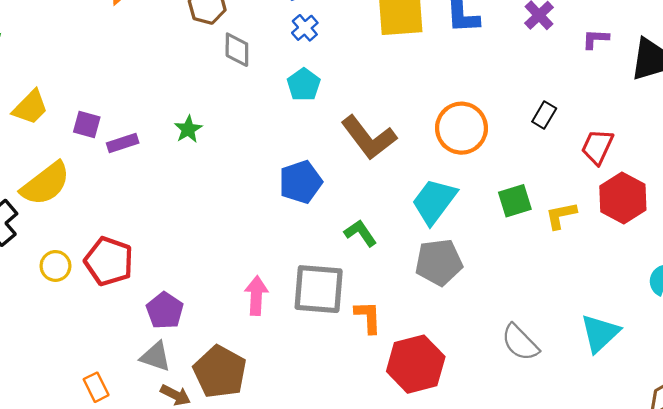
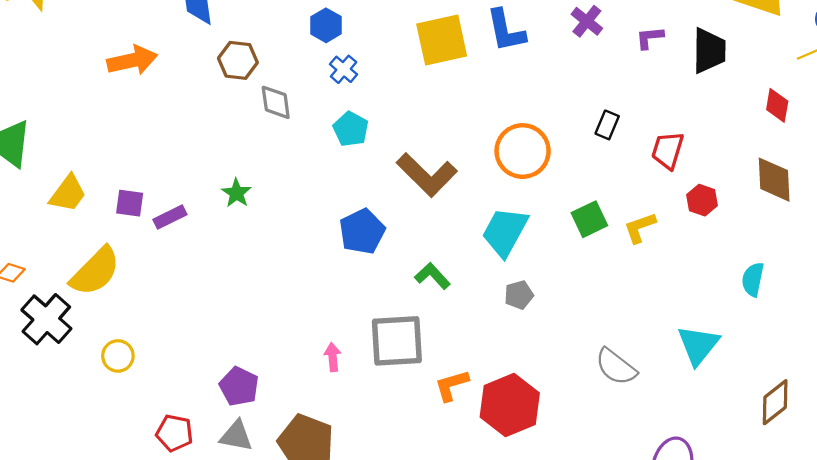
red hexagon: (623, 198) -> (702, 200), size x0.6
red pentagon: (109, 261) -> (174, 433), moved, size x0.7
gray pentagon: (439, 262) -> (519, 295), size x0.6
pink arrow: (256, 296) -> (333, 357), size x0.7
orange L-shape: (368, 317) -> (452, 385), moved, turned -96

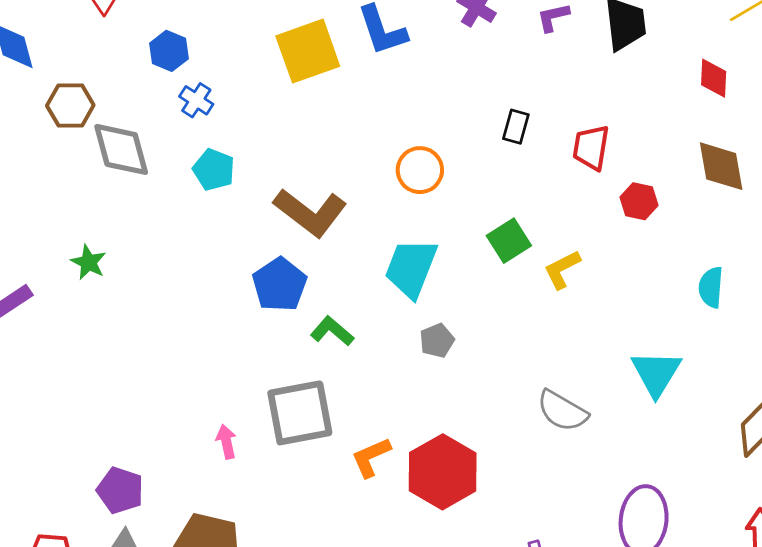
gray diamond: (276, 102) -> (121, 149), size x1.4
orange circle: (523, 151) -> (420, 170), size x0.7
yellow L-shape: (640, 228) -> (562, 269), moved
blue pentagon: (362, 231) -> (280, 285), moved

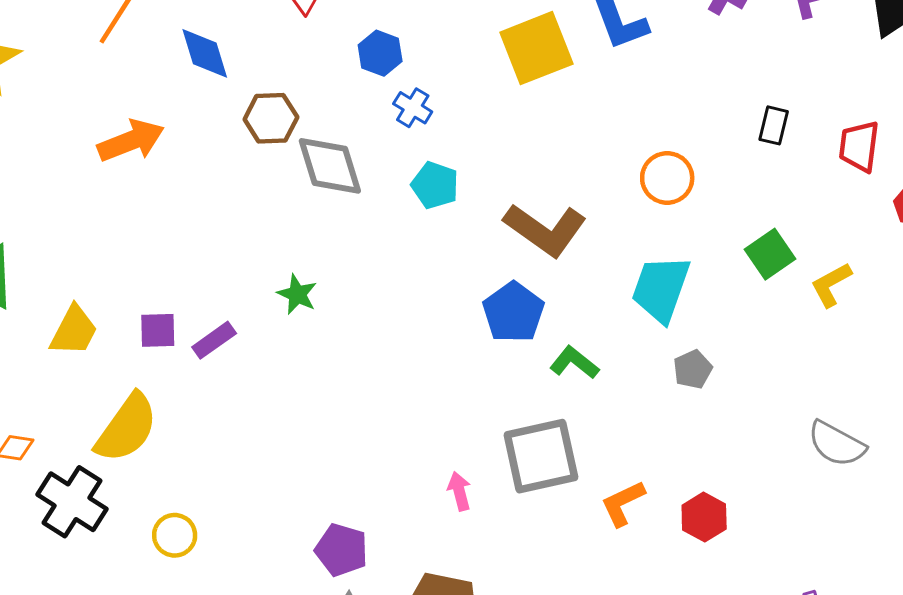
red hexagon: (443, 472) -> (704, 517), size x0.6

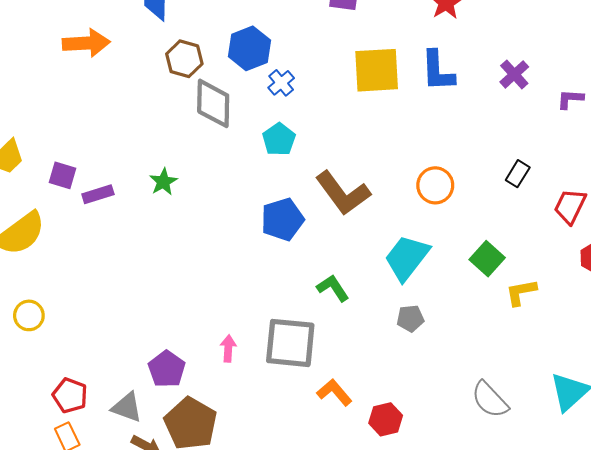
blue hexagon: (380, 53) -> (249, 48), moved, size x1.4
green square: (770, 254) -> (487, 259), turned -32
blue pentagon: (513, 312) -> (282, 219), moved
orange L-shape: (623, 503) -> (334, 392), turned 57
purple pentagon: (342, 550) -> (167, 369), moved

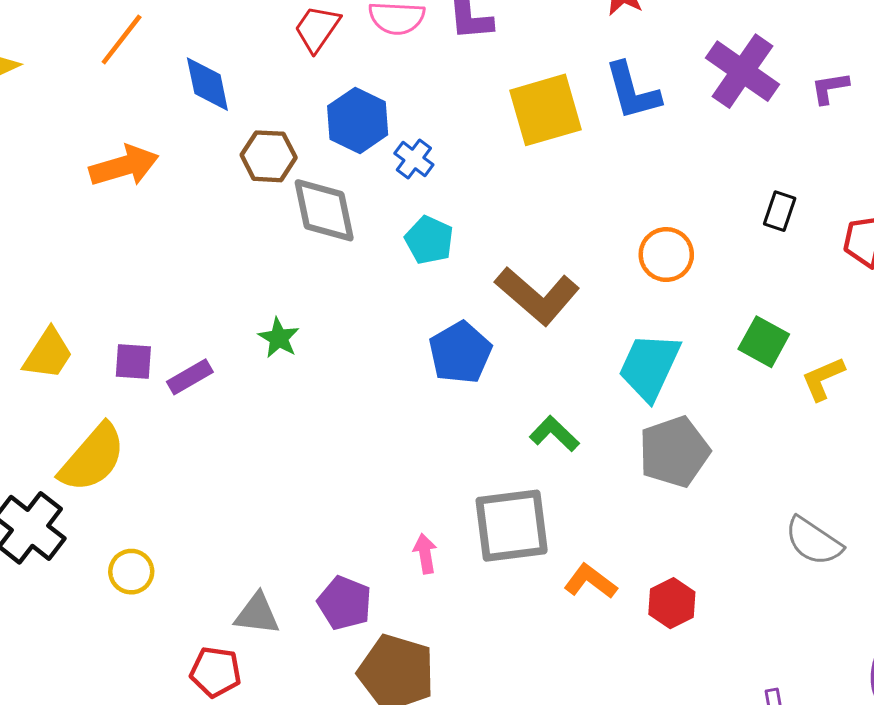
purple cross: (514, 74) -> (742, 71), size x1.6
gray pentagon: (410, 318) -> (674, 452), size x1.8
gray triangle: (127, 407) -> (257, 614), moved

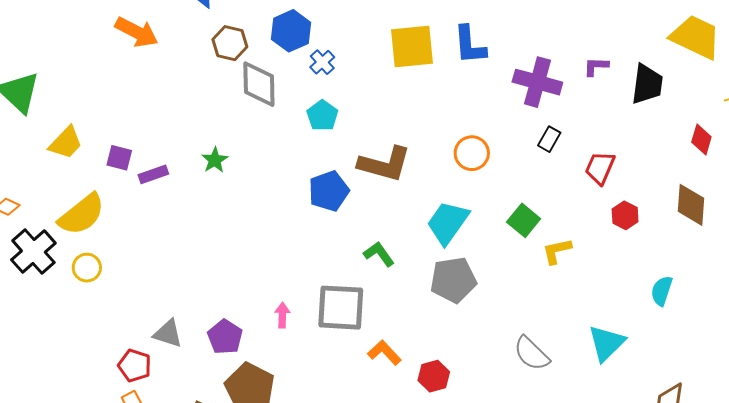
purple cross: (742, 71) -> (537, 82), moved, turned -30
orange arrow: (124, 166) -> (137, 32), turned 33
brown L-shape: (537, 296) -> (385, 164), turned -36
yellow circle: (131, 572) -> (87, 268), moved

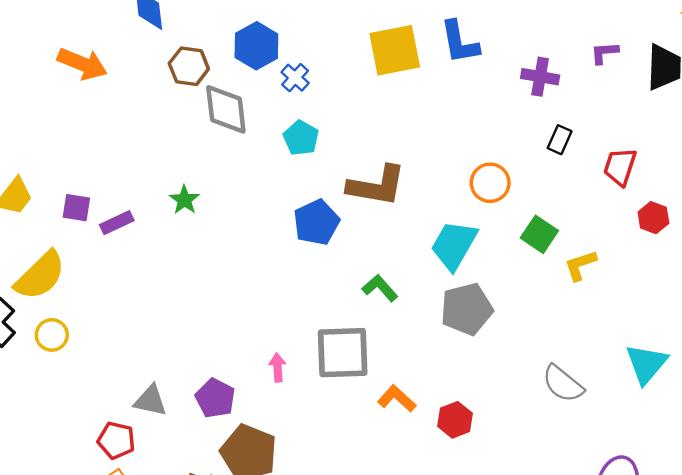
purple cross: (537, 82) -> (540, 77), size x0.7
orange circle: (472, 153) -> (490, 183), moved

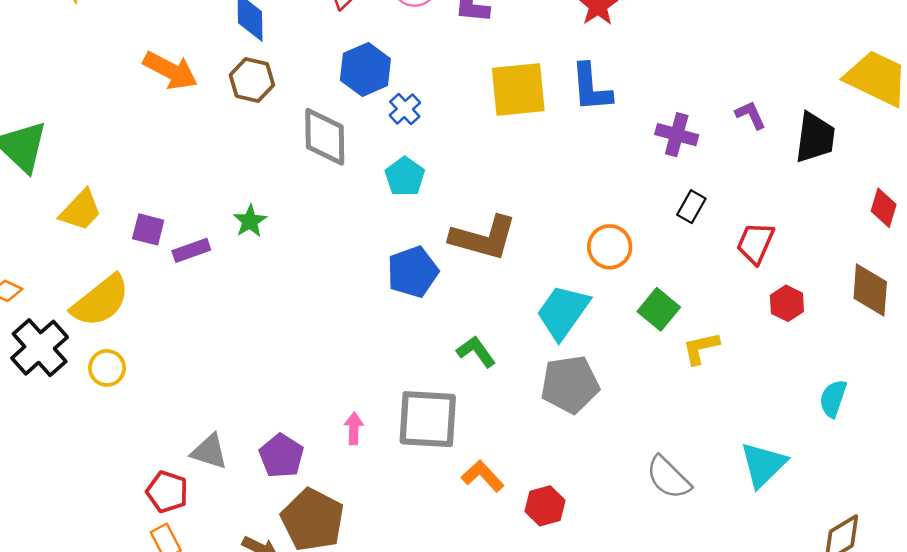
purple L-shape: (604, 53) -> (751, 115), turned 64
brown hexagon: (189, 66) -> (252, 80), moved
green star: (184, 200) -> (250, 221), moved

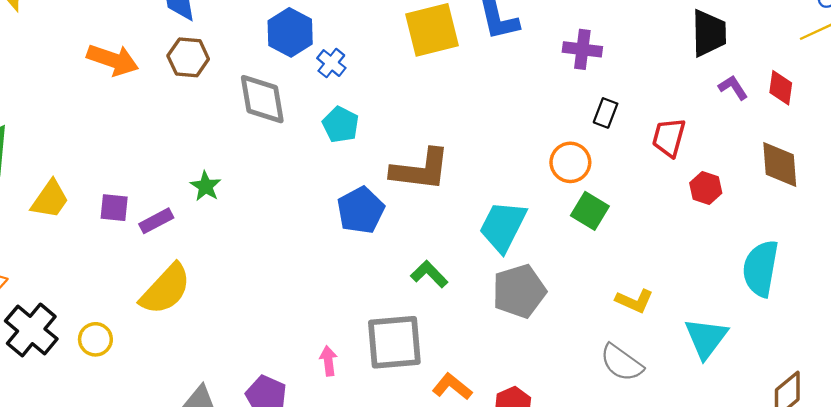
purple L-shape: (751, 115) -> (733, 87), moved
orange circle: (610, 247) -> (570, 162), moved
yellow semicircle: (101, 301) -> (166, 289), moved
yellow L-shape: (701, 348) -> (634, 301), moved, turned -135
cyan semicircle: (833, 399) -> (761, 268), size x1.6

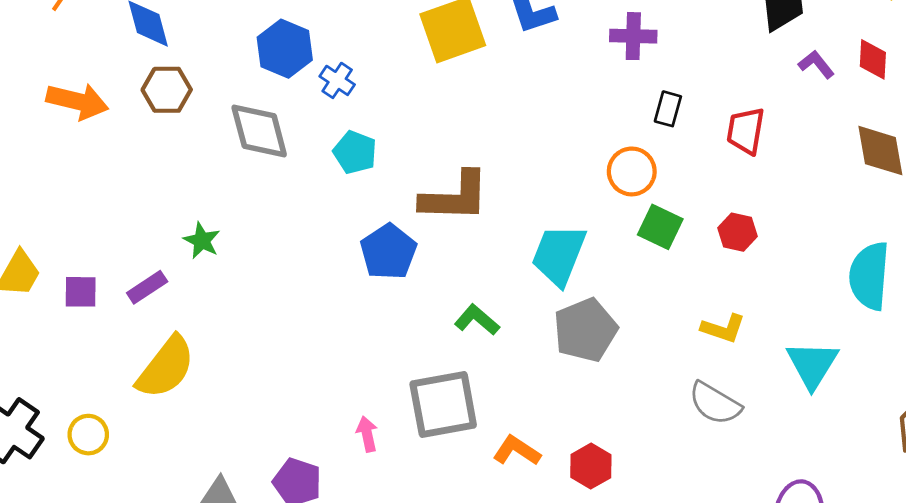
red hexagon: (706, 188) -> (738, 232), moved
purple square: (114, 208) -> (81, 292), moved

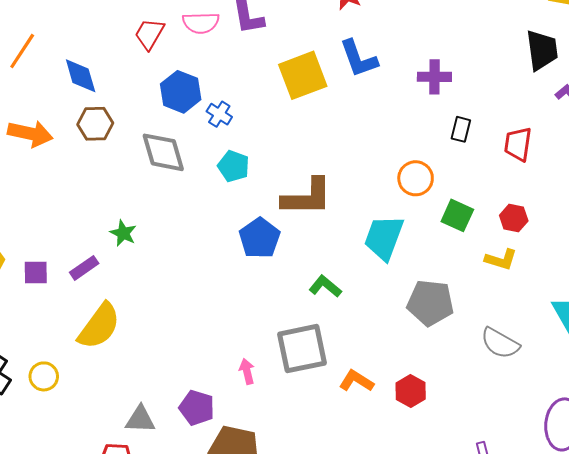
orange circle: (632, 171) -> (416, 178), moved
yellow L-shape: (723, 328) -> (501, 260), moved
gray pentagon: (585, 330) -> (430, 303), moved, turned 30

